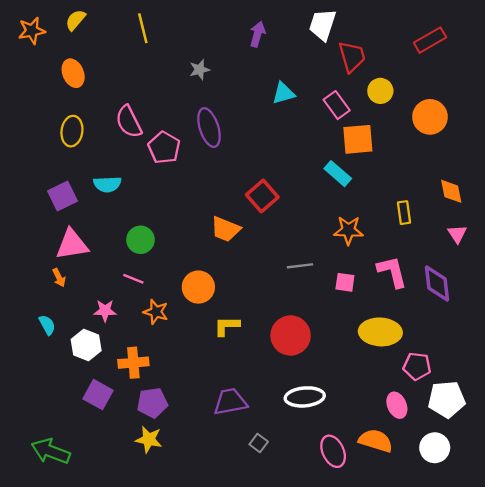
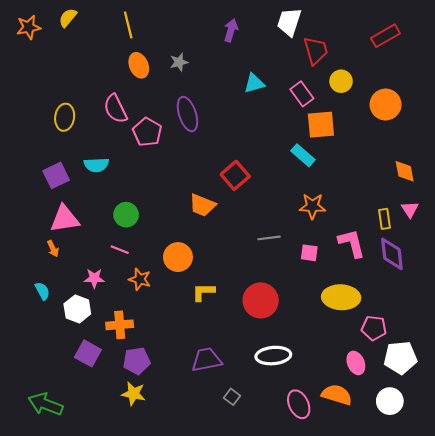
orange ellipse: (73, 73) -> (139, 65), moved
yellow rectangle: (404, 213) -> (384, 219), moved

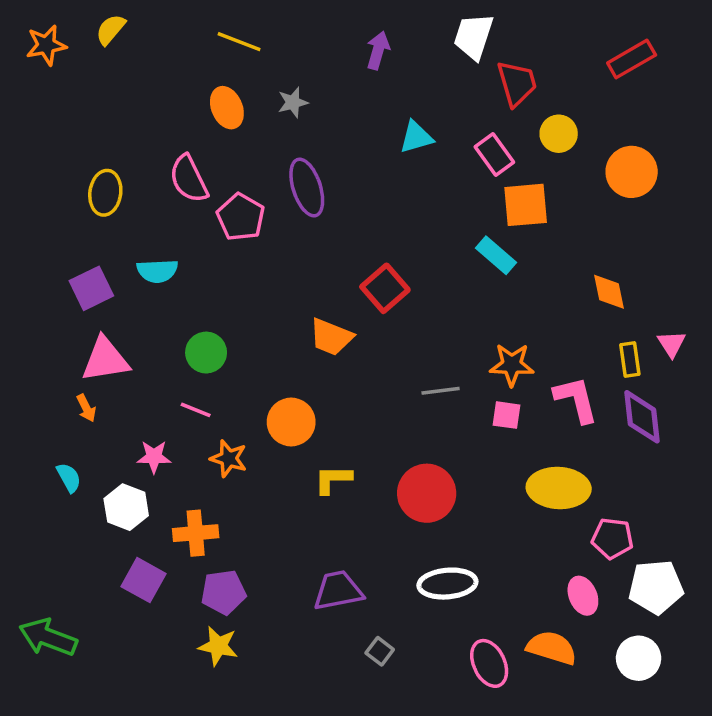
yellow line: (128, 25) -> (239, 42), moved, turned -55
orange diamond: (405, 171) -> (609, 292), moved
orange star: (312, 206) -> (512, 365), moved
green arrow: (46, 404) -> (48, 637), moved

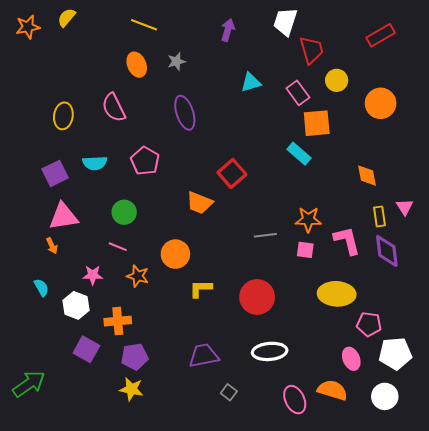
pink pentagon: (241, 217) -> (145, 161), moved
green arrow: (48, 637) -> (29, 384), turned 124

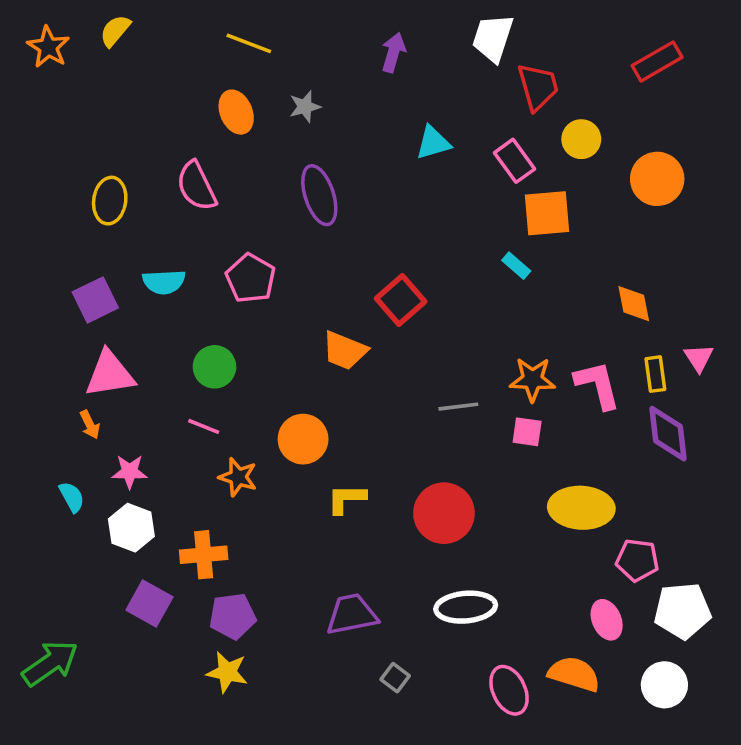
orange star: (28, 27) -> (48, 47), turned -30
cyan rectangle: (299, 154) -> (516, 266), size x0.7
pink L-shape: (347, 240) -> (598, 385), moved
pink star: (93, 275) -> (130, 472), moved

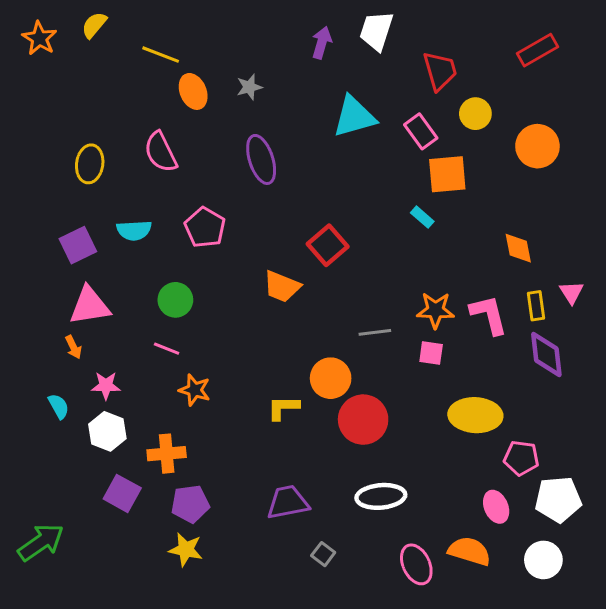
white trapezoid: (493, 38) -> (376, 31), moved
yellow line: (249, 43) -> (161, 55), moved
cyan triangle: (433, 143) -> (354, 117), size x1.5
orange circle: (303, 439) -> (331, 378), moved

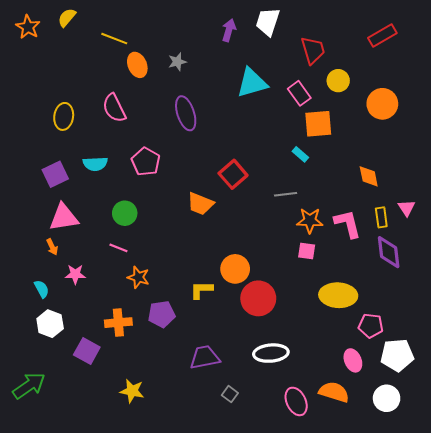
gray line: (375, 332) -> (286, 194), moved
white hexagon: (107, 431) -> (50, 324), moved
purple pentagon: (190, 504) -> (162, 314), moved

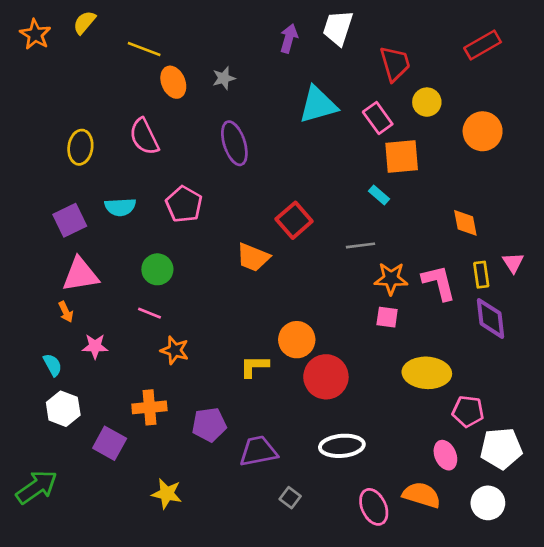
purple pentagon: (162, 314) -> (209, 425), moved

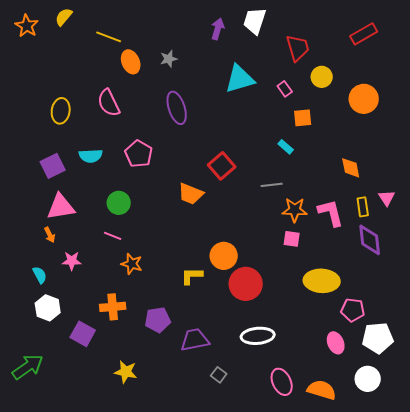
pink rectangle: (378, 118) -> (285, 89), size x0.7
orange square: (402, 156) -> (303, 118), size x0.7
orange semicircle: (422, 495) -> (322, 390), moved

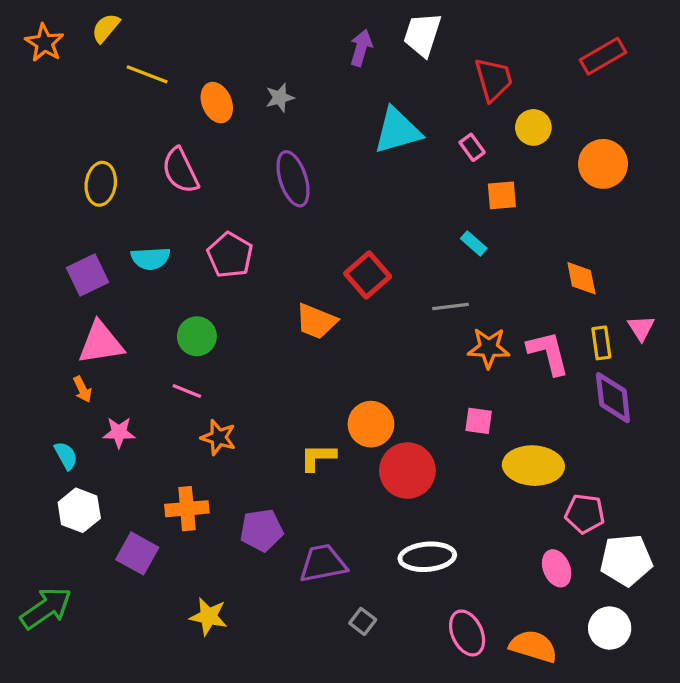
yellow line: (109, 37) -> (147, 74), moved
pink square: (292, 239) -> (479, 421), moved

